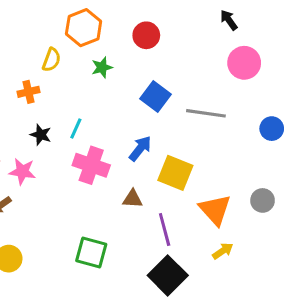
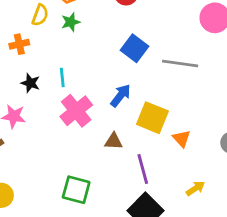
green star: (102, 67) -> (71, 22), moved
cyan line: (76, 129) -> (62, 77), turned -30
pink cross: (91, 165) -> (76, 111), turned 32
orange triangle: (215, 210) -> (182, 138), moved, size x0.6

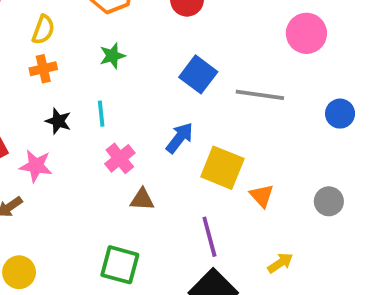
yellow semicircle: (40, 15) -> (43, 30), moved
green star: (71, 22) -> (112, 56), moved
pink cross: (76, 111) -> (120, 158), size x0.7
brown triangle: (114, 141) -> (142, 199), moved

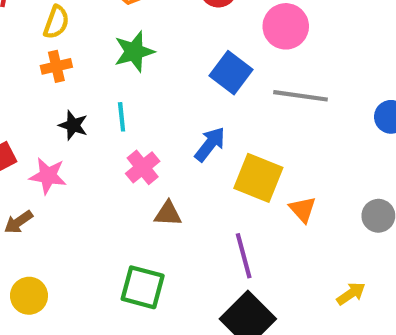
pink circle: (306, 33) -> (286, 26), moved
green star: (112, 56) -> (134, 52), size x1.4
yellow arrow: (280, 263) -> (351, 294), moved

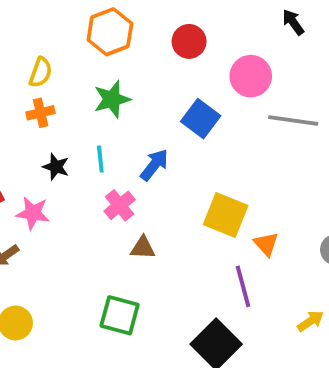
gray line: (300, 96) -> (293, 120), moved
blue arrow: (210, 144) -> (154, 165), moved
purple line: (244, 256) -> (243, 286), moved

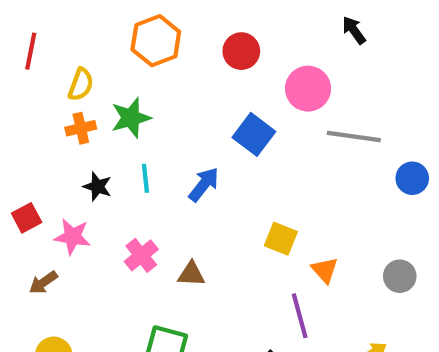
green star: (112, 99) -> (131, 118), moved
pink cross: (120, 205) -> (141, 255), moved
yellow square: (226, 215) -> (281, 239), size x0.7

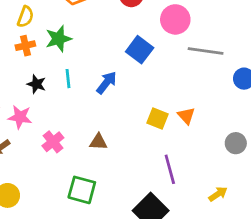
pink cross: (141, 255) -> (53, 142), moved
orange triangle: (325, 270) -> (186, 116), moved

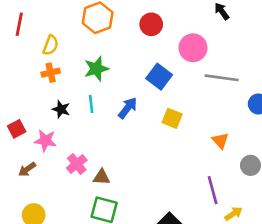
green star: (58, 39) -> (96, 69), moved
orange triangle: (186, 116) -> (220, 141), moved
yellow square: (157, 118) -> (172, 118), moved
brown triangle: (98, 142) -> (102, 177), moved
purple line: (170, 169) -> (213, 190), moved

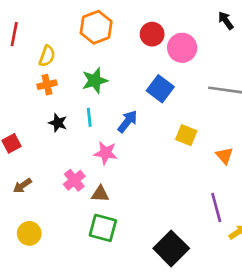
pink circle: (193, 48) -> (182, 48), moved
yellow square: (172, 118) -> (186, 135), moved
pink star: (45, 141) -> (106, 153), moved

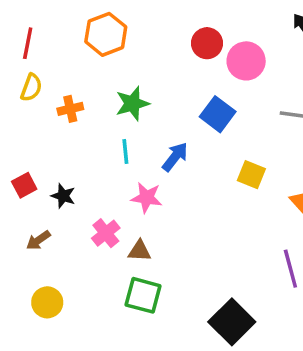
orange hexagon: (96, 27) -> (106, 34), moved
yellow semicircle: (47, 56) -> (31, 88), moved
black star: (58, 123) -> (63, 196), moved

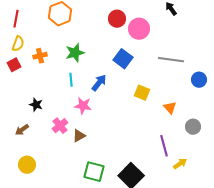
red square: (24, 185) -> (14, 65), moved
brown triangle: (140, 251) -> (79, 136), turned -32
green square: (143, 295) -> (94, 172), moved

